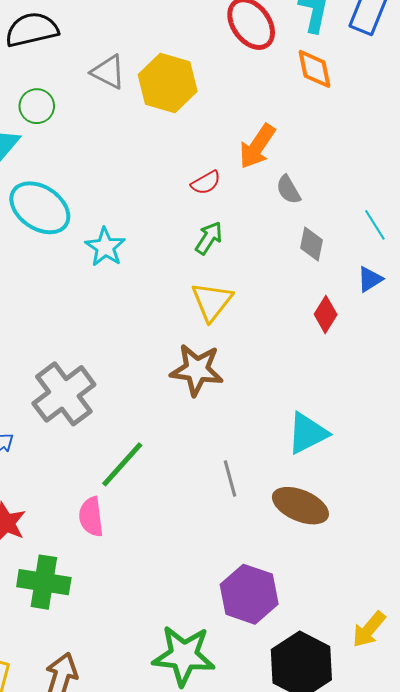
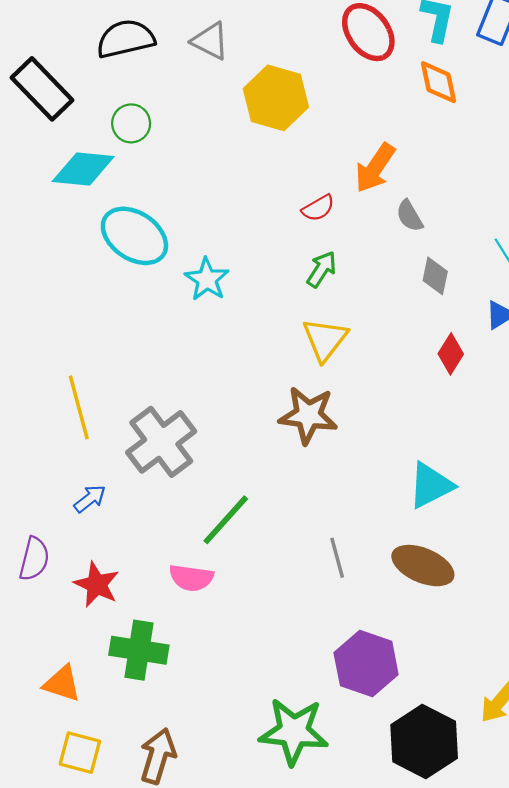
gray triangle: (108, 72) -> (210, 41), moved
gray line: (230, 478) -> (337, 558), moved
pink semicircle: (91, 517) -> (191, 578), turned -75

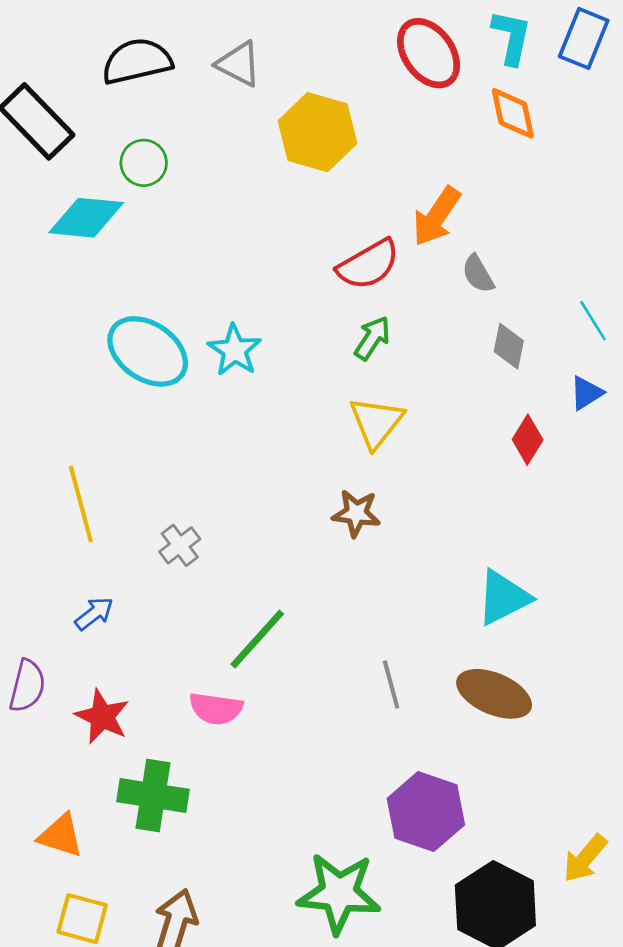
red semicircle: (318, 208) -> (368, 265), size x1.6
cyan ellipse: (134, 236) -> (148, 351), moved
brown star: (308, 415) -> (356, 513), size x0.7
gray cross: (161, 442) -> (180, 545), size x0.5

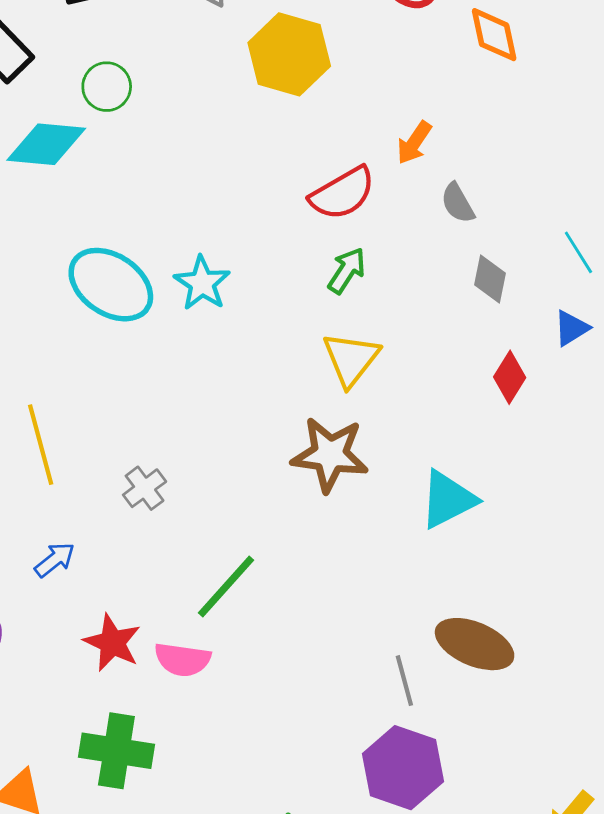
orange arrow: (437, 216) -> (414, 143), size x0.7
brown star: (356, 513) -> (330, 455), size x1.5
cyan triangle: (503, 598) -> (448, 499), moved
gray line: (391, 684) -> (404, 681), moved
red star: (102, 717) -> (112, 643), moved

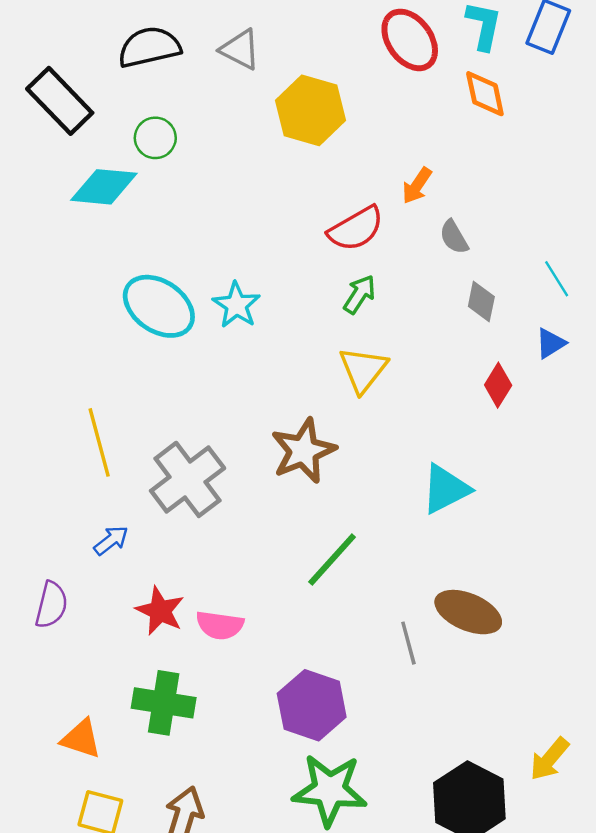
brown star: (330, 455) -> (303, 451), moved, turned -30
gray cross: (145, 488) -> (188, 479), size x2.0
green line: (226, 586) -> (332, 560), moved
purple hexagon: (403, 768) -> (312, 705), moved

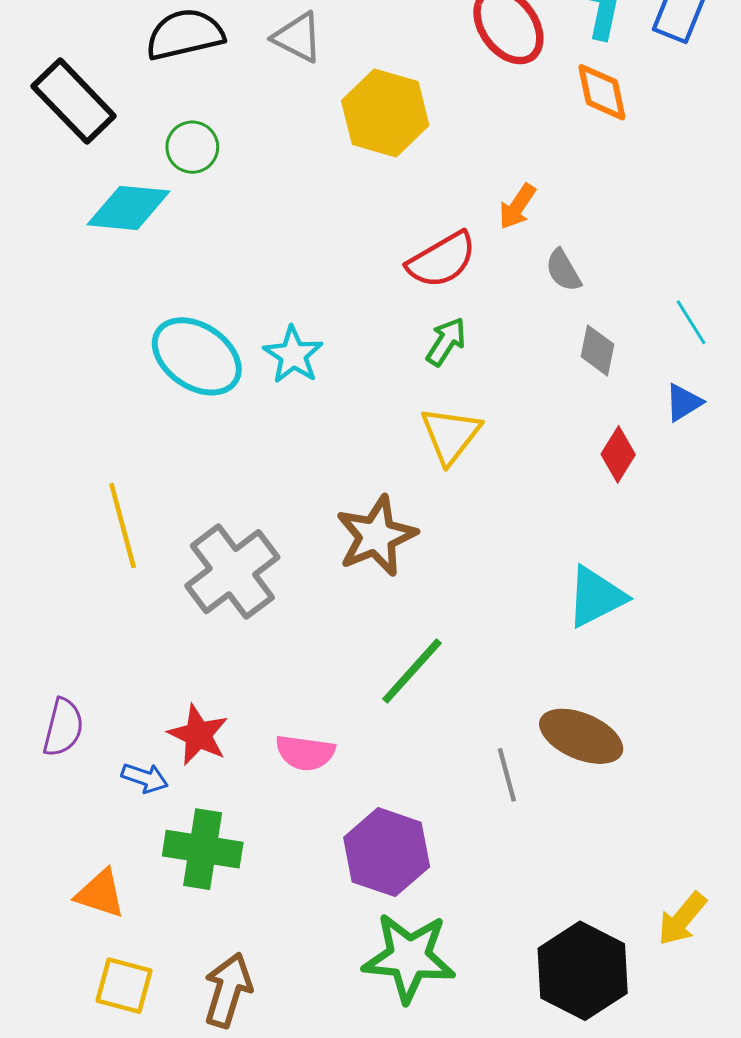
cyan triangle: (446, 489) -> (596, 597), moved
blue arrow: (111, 540) -> (145, 778), moved, turned 57
pink semicircle: (220, 625) -> (305, 753), moved

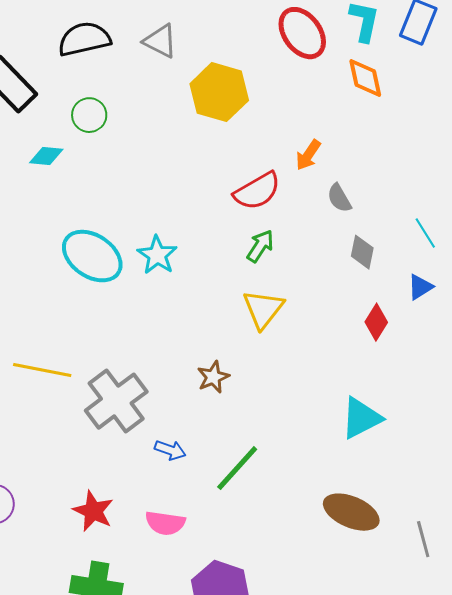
cyan diamond: (128, 208) -> (46, 156), size x0.6
yellow line: (123, 526) -> (42, 370), turned -64
brown star: (376, 536) -> (213, 377), size x0.6
gray line: (507, 775) -> (423, 539), moved
blue arrow: (145, 778) -> (170, 450), moved

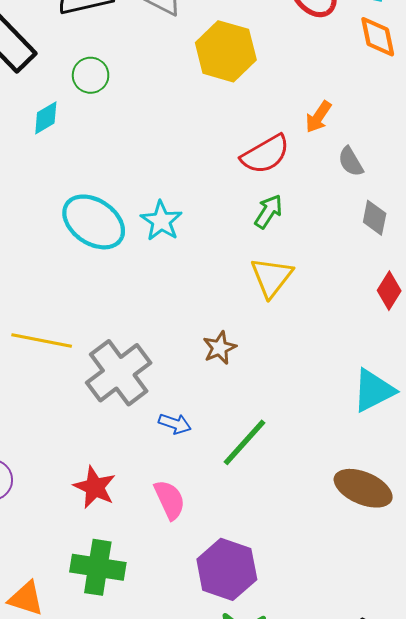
cyan diamond: (46, 156) -> (46, 118), turned -36
pink semicircle: (165, 523) -> (170, 500), turned -123

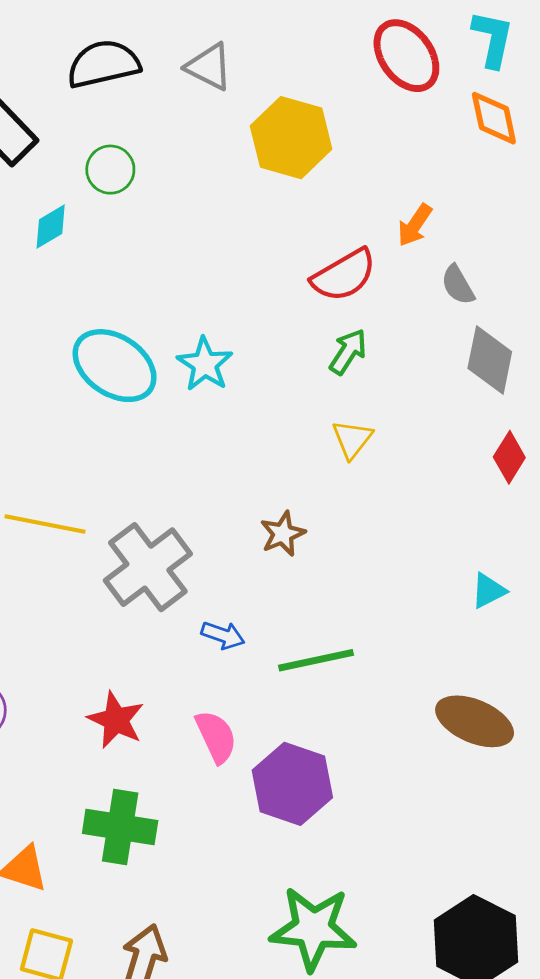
gray diamond: (375, 218) -> (490, 360), size x1.4
yellow triangle: (272, 277) -> (352, 439), size x0.7
cyan triangle: (374, 390) -> (488, 591), size x0.6
green line: (245, 442) -> (316, 660), turned 36
purple hexagon: (227, 569) -> (292, 784), moved

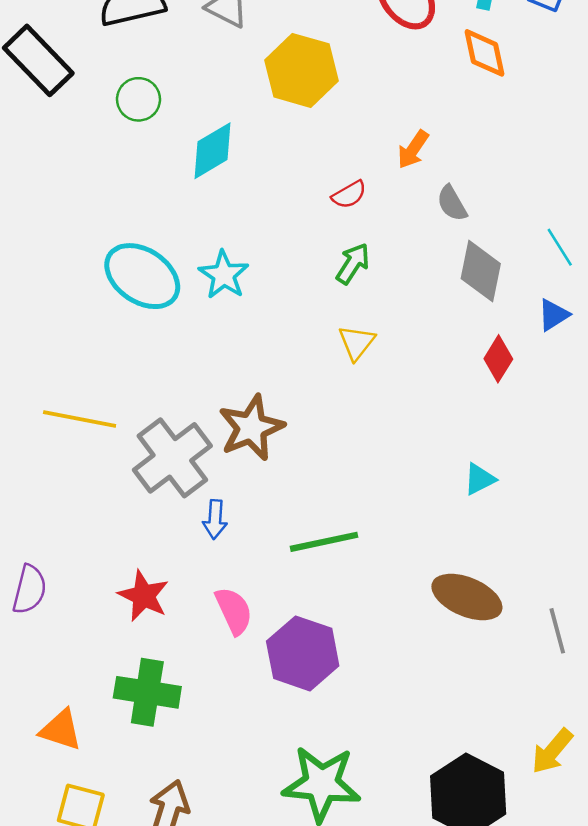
cyan diamond: (51, 227) -> (212, 151), moved, size x1.4
red semicircle: (344, 275) -> (349, 195), size x0.6
brown star: (283, 534) -> (251, 428), moved, size x1.6
blue arrow: (223, 635) -> (215, 519), moved, turned 75

